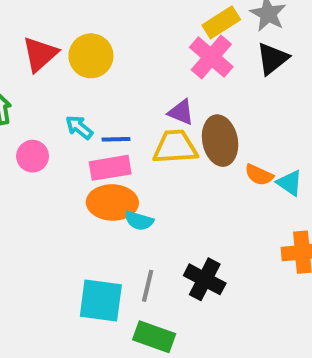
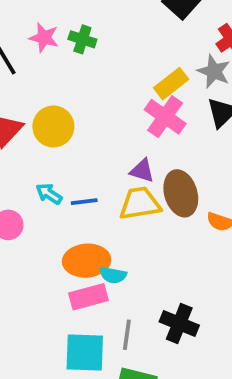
pink rectangle: (110, 168) -> (88, 297), moved

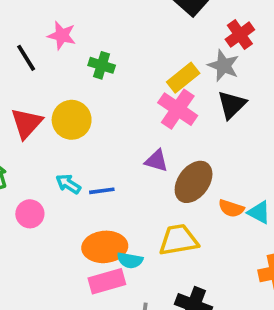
green cross: (82, 39) -> (102, 65), moved
brown ellipse: (181, 193) -> (194, 182), turned 54
yellow trapezoid: (140, 203) -> (179, 240), moved

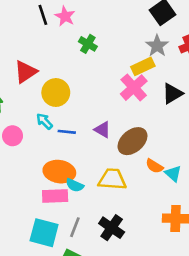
black line: (26, 58) -> (43, 15), moved
gray star: (224, 66) -> (157, 46), moved
yellow circle: (72, 120) -> (56, 93), moved
purple triangle: (156, 161) -> (102, 130), moved

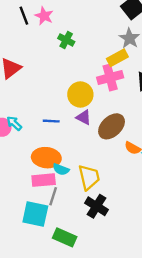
pink cross: (134, 88) -> (110, 77), turned 30
yellow circle: (56, 93) -> (80, 95), moved
cyan arrow: (44, 121) -> (14, 123), moved
yellow trapezoid: (112, 179) -> (89, 177), moved, turned 76
gray line: (75, 227) -> (53, 196), moved

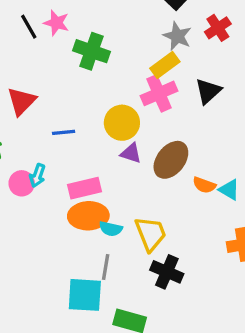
green cross: (66, 40) -> (92, 51), size x1.5
blue line: (51, 121) -> (64, 132), moved
cyan arrow: (14, 123) -> (37, 175), turned -105
pink rectangle: (44, 180) -> (84, 188), moved

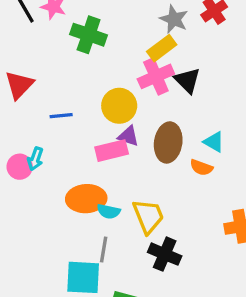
black triangle: (208, 91) -> (187, 80), moved, turned -32
brown ellipse: (171, 160) -> (168, 142), turned -30
pink rectangle: (84, 188) -> (112, 151), moved
cyan triangle: (229, 190) -> (214, 142), moved

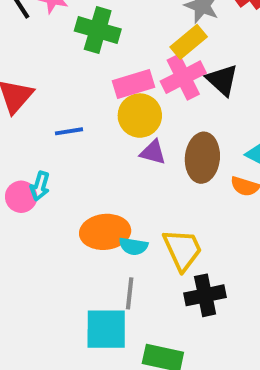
pink rectangle: (112, 151) -> (133, 84), moved
black cross: (165, 254) -> (205, 295), turned -32

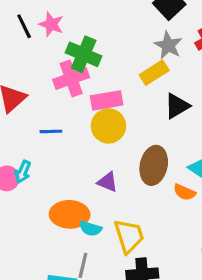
pink cross: (183, 77) -> (71, 78), moved
black triangle: (222, 80) -> (177, 106), turned 40
purple triangle: (153, 152) -> (108, 182), moved

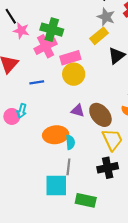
pink star: (51, 24) -> (21, 31), moved
brown ellipse: (154, 165) -> (100, 115), moved, turned -45
cyan semicircle: (91, 229) -> (70, 142), turned -104
yellow trapezoid: (129, 236) -> (112, 140), moved

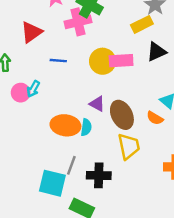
pink rectangle: (70, 58) -> (121, 61), moved
cyan semicircle: (70, 142) -> (86, 127), moved
black cross: (108, 168) -> (99, 175), moved

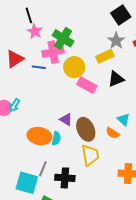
blue line: (58, 61) -> (39, 67), moved
yellow circle: (103, 61) -> (74, 67), moved
pink rectangle: (121, 61) -> (87, 85), turned 30

